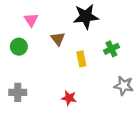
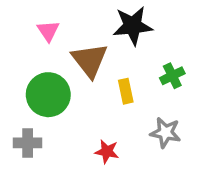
brown triangle: (58, 39) -> (90, 60), size x1.6
green circle: (19, 47) -> (48, 95), moved, size x1.6
gray star: (124, 86) -> (165, 133), moved

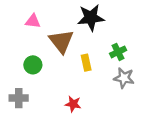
pink triangle: (48, 31) -> (33, 21), turned -49
green circle: (48, 95) -> (33, 65), size x0.6
gray star: (165, 133) -> (124, 78), moved

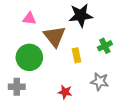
green circle: (33, 65) -> (29, 57), size x1.6
gray star: (124, 78) -> (100, 81), moved

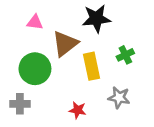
brown triangle: (55, 36) -> (65, 44), turned 30
yellow rectangle: (77, 55) -> (91, 66), size x1.5

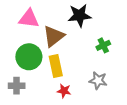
pink triangle: (35, 22) -> (29, 19), size x1.5
yellow rectangle: (91, 66) -> (56, 66), moved

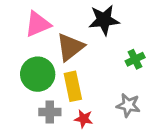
pink triangle: (29, 19) -> (38, 24), turned -30
gray cross: (17, 86) -> (50, 112), moved

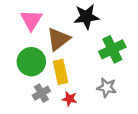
pink triangle: (38, 24) -> (31, 20), turned -35
green cross: (135, 59) -> (112, 49), size x1.6
gray cross: (50, 112) -> (41, 93), turned -30

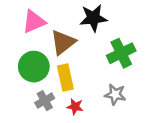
pink triangle: (31, 20) -> (34, 22), turned 35

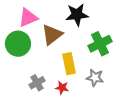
green circle: (34, 67) -> (18, 44), moved
yellow rectangle: (65, 77) -> (69, 64), moved

